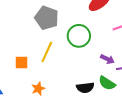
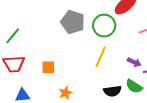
green circle: (79, 36) -> (104, 26), moved
yellow line: (47, 52) -> (101, 57), moved

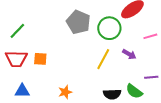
purple arrow: (134, 62) -> (129, 54), moved
orange square: (48, 67) -> (40, 59), moved

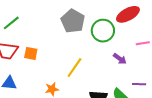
yellow line: (103, 59) -> (74, 68), moved

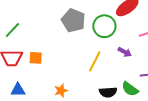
yellow line: (74, 68) -> (95, 61), moved

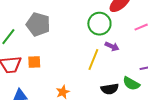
gray pentagon: (73, 20) -> (38, 24), moved
purple arrow: (125, 52) -> (112, 46), moved

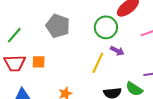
gray pentagon: (38, 24) -> (58, 26), moved

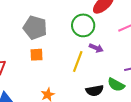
orange square: (39, 62) -> (37, 55), moved

